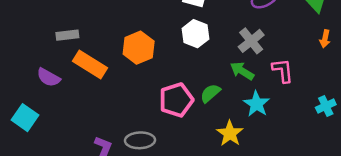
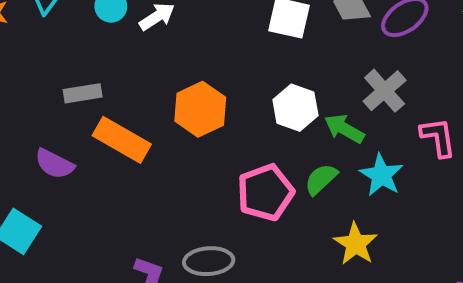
white hexagon: (195, 34) -> (295, 108), moved
green arrow: (242, 71) -> (344, 129), moved
cyan star: (257, 104) -> (381, 175), moved

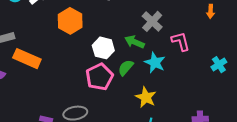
white hexagon: (295, 108) -> (103, 48), moved
orange hexagon: (200, 109) -> (70, 21), moved

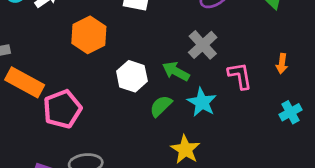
orange arrow: (211, 11) -> (282, 64), moved
pink pentagon: (99, 77) -> (62, 109), moved

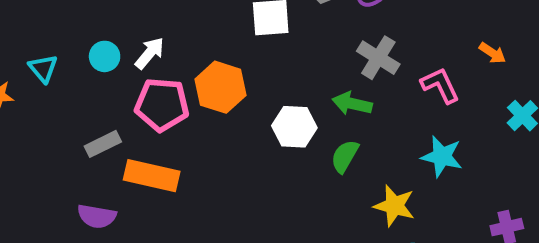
orange arrow: (282, 64) -> (492, 53), turned -48
cyan star: (202, 102) -> (442, 156), moved
pink pentagon: (62, 109) -> (162, 105), moved, turned -30

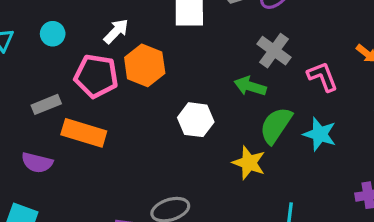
white arrow: (150, 53) -> (116, 31), moved
white hexagon: (294, 127) -> (196, 120), moved
green semicircle: (345, 156) -> (276, 125), moved, size x1.4
yellow star: (394, 206) -> (249, 163), moved

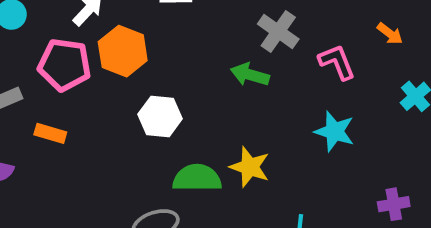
white hexagon: (196, 120) -> (160, 117), moved
green semicircle: (276, 125) -> (197, 178), moved, turned 57
orange rectangle: (84, 133) -> (50, 133), size x0.6

